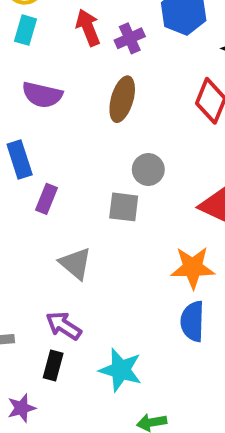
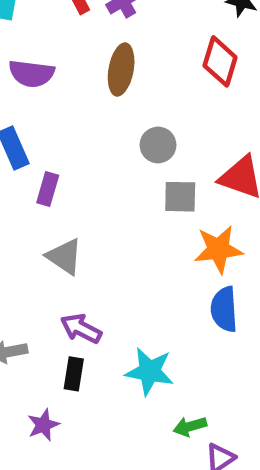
gray square: (124, 207) -> (180, 197), moved
gray triangle: (75, 263) -> (64, 256), moved

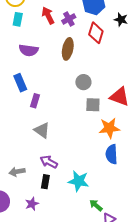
red diamond: (220, 61) -> (96, 33), moved
green arrow: (190, 426) -> (96, 205), turned 56

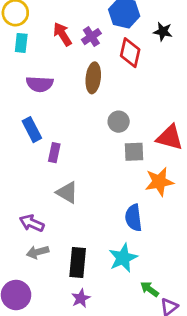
blue semicircle: (112, 154) -> (134, 218), moved
purple arrow: (49, 162) -> (32, 223), moved
cyan star: (79, 181) -> (123, 258), turned -30
black rectangle: (45, 182) -> (78, 263), size x1.5
purple star: (32, 204) -> (81, 298), moved

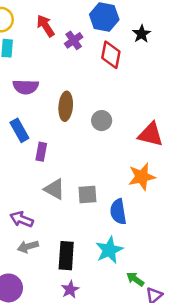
black star: (163, 32) -> (142, 34), turned 30
red arrow: (62, 34) -> (46, 26), moved
brown ellipse: (93, 78) -> (66, 106), moved
gray square: (134, 152) -> (87, 194), moved

